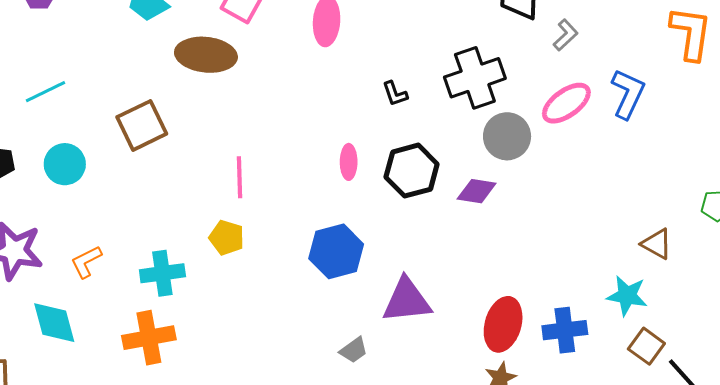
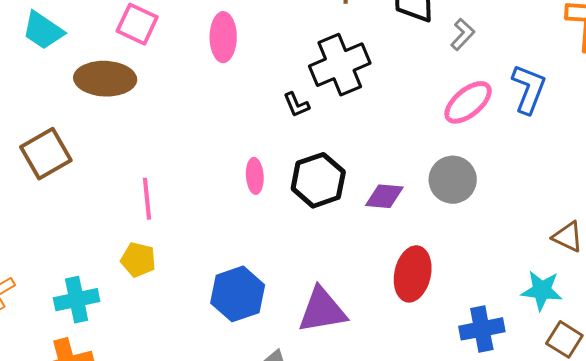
black cross: (475, 78) -> (340, 65), moved
gray circle: (507, 136) -> (453, 180), moved
blue hexagon: (336, 251) -> (238, 294), moved
red ellipse: (503, 324) -> (413, 274), moved

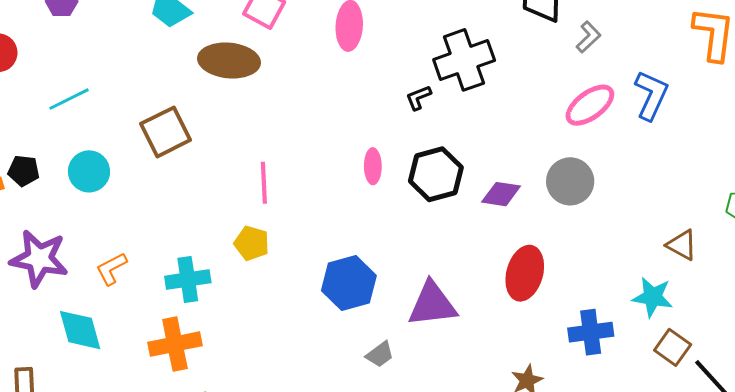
black L-shape: (296, 105) -> (418, 98), turned 88

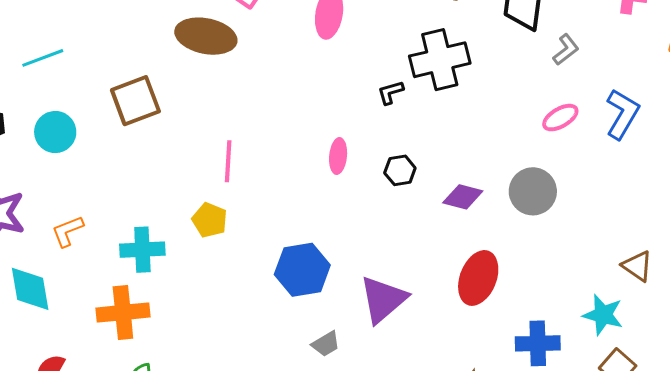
pink ellipse: (590, 105) -> (560, 118), size x0.7
black hexagon: (436, 174) -> (400, 170), size x0.6
purple triangle: (432, 304) -> (383, 299), turned -40

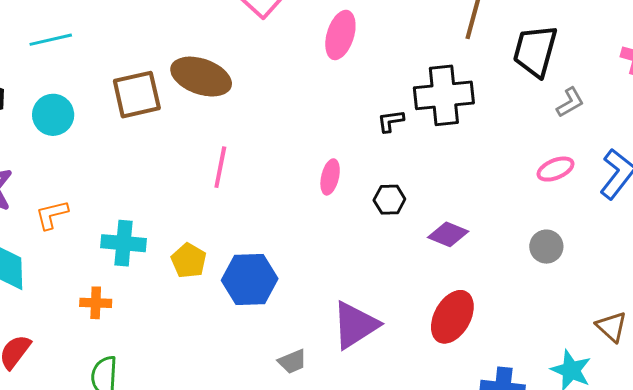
brown ellipse: (206, 36) -> (201, 77), moved
gray circle: (533, 191) -> (546, 247), moved, size x0.7
yellow pentagon: (210, 220) -> (189, 261), moved
blue hexagon: (302, 270) -> (250, 280), moved
orange cross: (123, 312) -> (96, 303), size x0.6

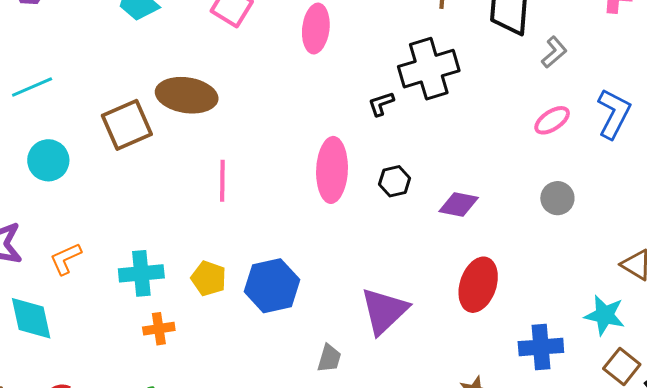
pink ellipse: (330, 177) -> (332, 170), size x1.8
orange cross: (96, 303) -> (159, 329), moved
gray trapezoid: (292, 361) -> (329, 358), turned -40

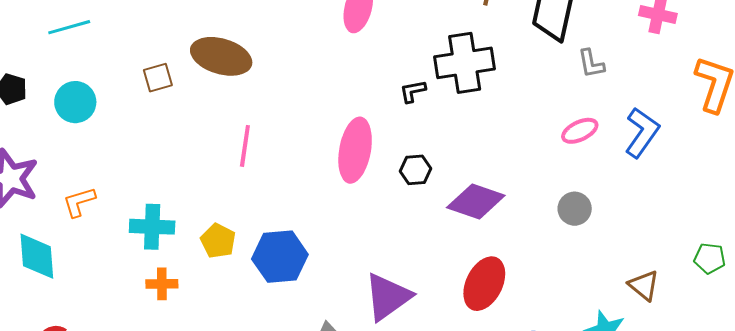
gray L-shape: (554, 52) -> (591, 64), turned 112
brown square: (127, 125) -> (158, 78), size x0.6
purple diamond: (459, 204) -> (476, 202), size x1.4

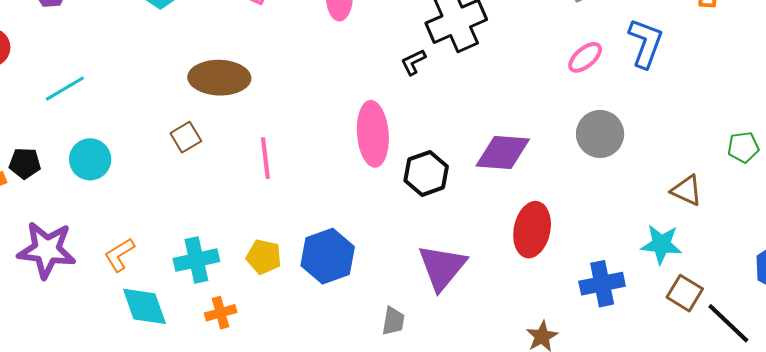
brown square: (158, 78) -> (186, 137), moved
black hexagon: (415, 170) -> (426, 173), moved, size x1.4
gray circle: (575, 209) -> (600, 134), size x1.4
cyan diamond: (37, 256) -> (144, 306), moved

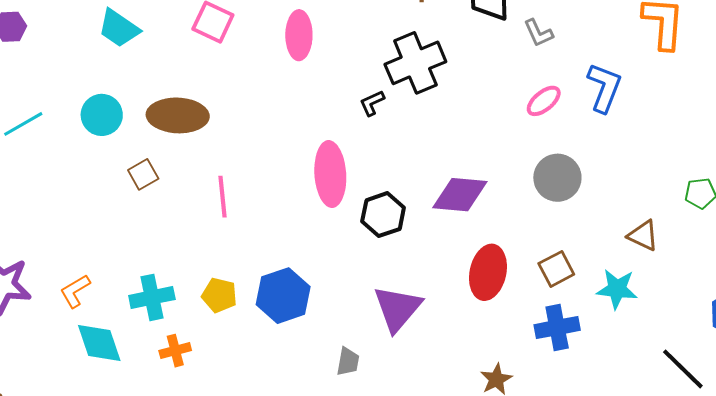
cyan circle: (90, 159) -> (102, 115), moved
brown square: (685, 293) -> (556, 269), moved, turned 30

